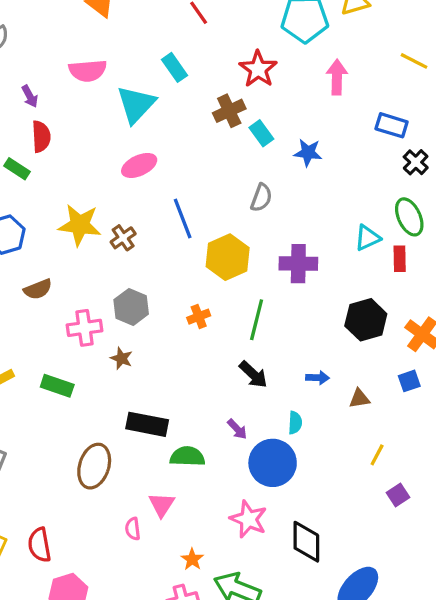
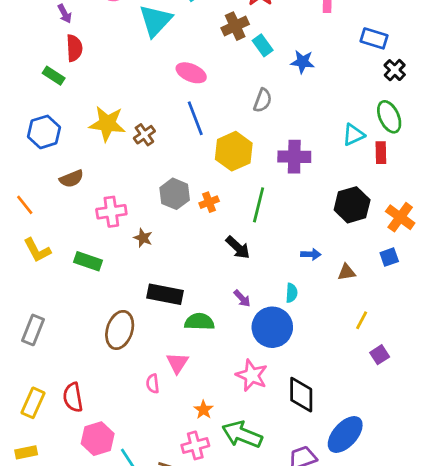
pink ellipse: (139, 165) -> (191, 73), moved, turned 48
gray hexagon: (131, 307) -> (175, 194), moved
black arrow: (253, 374) -> (238, 247), moved

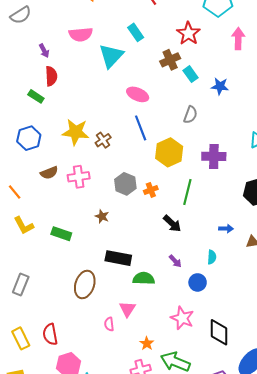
pink cross: (111, 212) -> (79, 177), moved
blue circle: (272, 327) -> (198, 282), size x0.6
yellow rectangle: (33, 403) -> (21, 338), turned -50

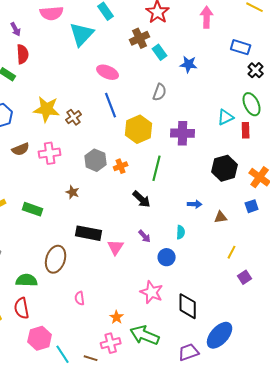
green semicircle: (144, 278) -> (27, 280), moved
pink triangle: (127, 309) -> (116, 247), moved

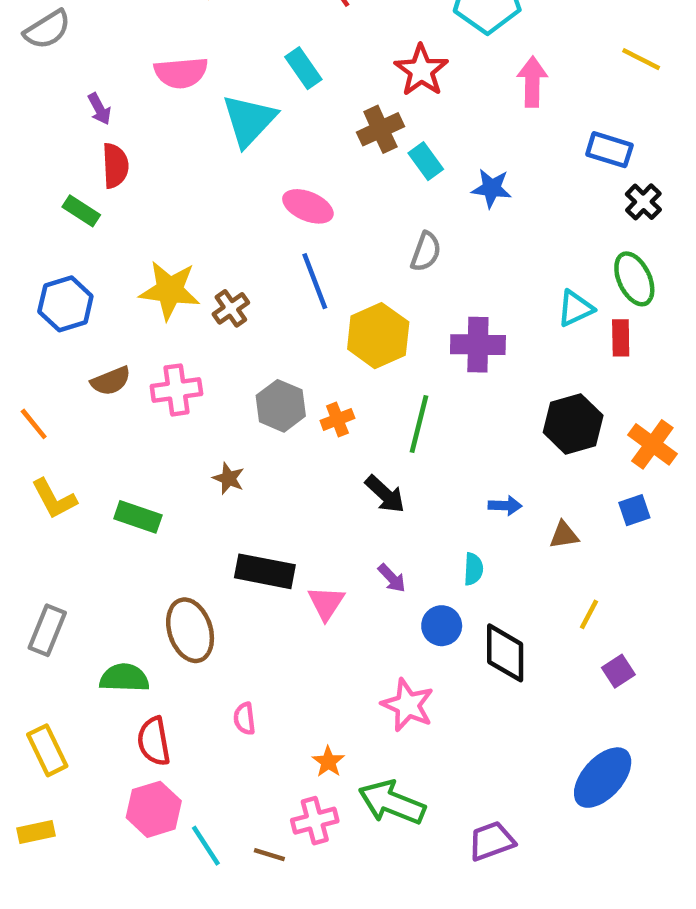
brown ellipse: (56, 259) -> (190, 630), turned -36
black diamond: (188, 306) -> (505, 653), moved
red semicircle: (22, 308) -> (154, 741), moved
blue ellipse: (220, 335) -> (603, 778), moved

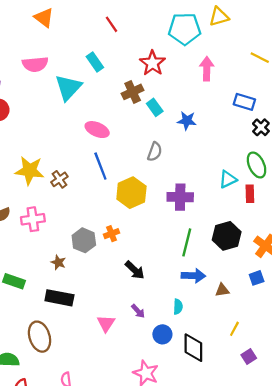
gray hexagon: (281, 406) -> (84, 240), moved
green line: (419, 424) -> (187, 242), moved
blue arrow: (505, 506) -> (193, 276), size x1.5
black rectangle: (265, 571) -> (59, 298), moved

